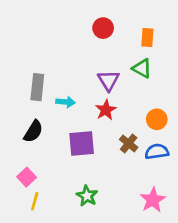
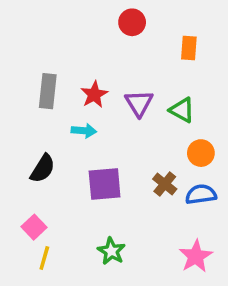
red circle: (103, 28) -> (132, 22), moved
green triangle: (142, 68) -> (182, 110), moved
gray rectangle: (37, 87) -> (48, 91), moved
red star: (106, 110) -> (94, 95), moved

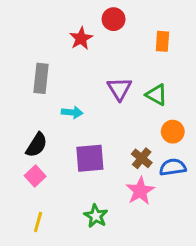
red star: (94, 95) -> (81, 38), moved
pink square: (34, 227) -> (35, 176), moved
pink star: (196, 256) -> (140, 191), moved

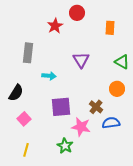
green triangle: (156, 95) -> (122, 62), moved
black semicircle: (37, 145) -> (16, 93), moved
blue semicircle: (173, 167) -> (111, 123), moved
pink star: (140, 191) -> (81, 127), moved, turned -30

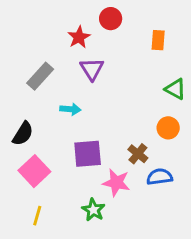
gray rectangle: (28, 53) -> (40, 76), turned 36
purple triangle: (81, 60) -> (92, 69), moved
pink square: (24, 119) -> (34, 171), size x1.5

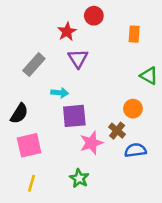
orange circle: (168, 128) -> (133, 109), moved
purple square: (88, 154) -> (74, 116), moved
pink square: (34, 171) -> (29, 145), turned 30
pink star: (116, 183) -> (91, 143), moved, turned -30

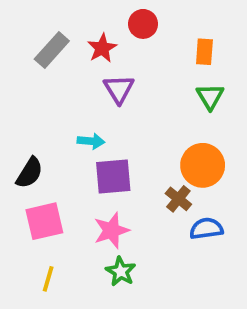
gray rectangle: (34, 65) -> (52, 50), moved
green triangle: (149, 76) -> (210, 96), moved, turned 30
orange circle: (133, 109) -> (203, 165), size x1.5
pink star: (91, 143) -> (111, 230), moved

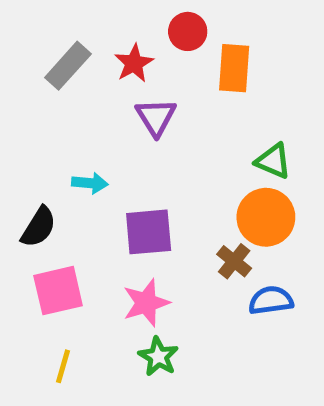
orange rectangle: (204, 52) -> (234, 68), moved, size x1.4
green triangle: (210, 96) -> (273, 161), moved, turned -36
cyan arrow: (91, 141) -> (90, 183), moved

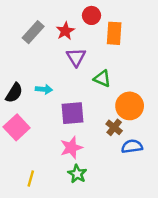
green triangle: (273, 161) -> (102, 79), moved
black semicircle: (39, 227) -> (14, 93), moved
pink square: (58, 291) -> (17, 127), moved, turned -30

